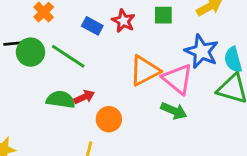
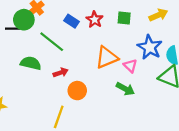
green circle: (30, 52) -> (24, 20), moved
pink triangle: (178, 79) -> (130, 66), size x0.6
green semicircle: (61, 100) -> (31, 63), moved

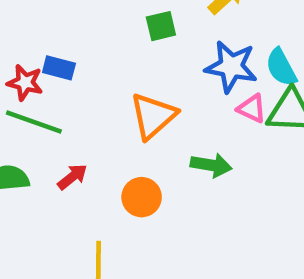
red star: (95, 20) -> (25, 83), moved
pink triangle: (130, 66) -> (252, 109), moved
orange circle: (77, 91) -> (142, 197), moved

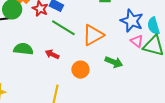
green line: (34, 122) -> (63, 28), moved
red arrow: (72, 177) -> (52, 54), turned -128

